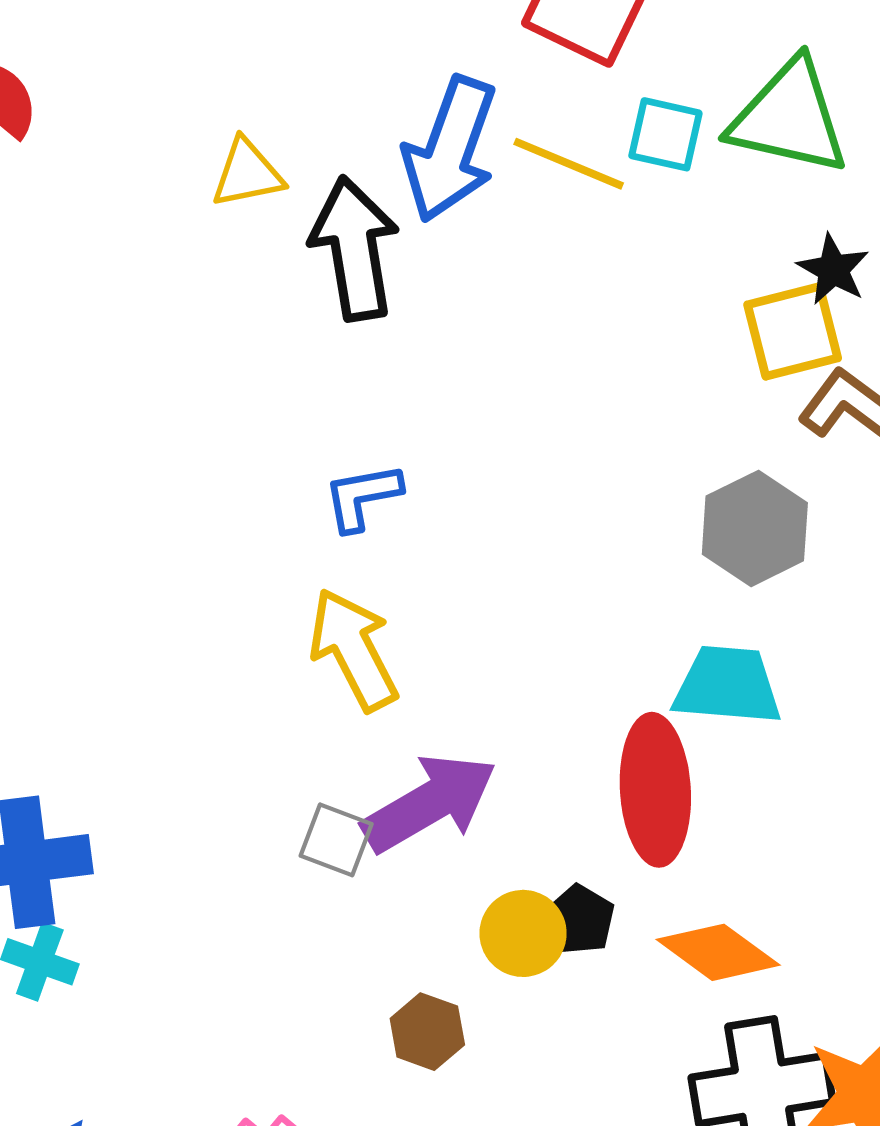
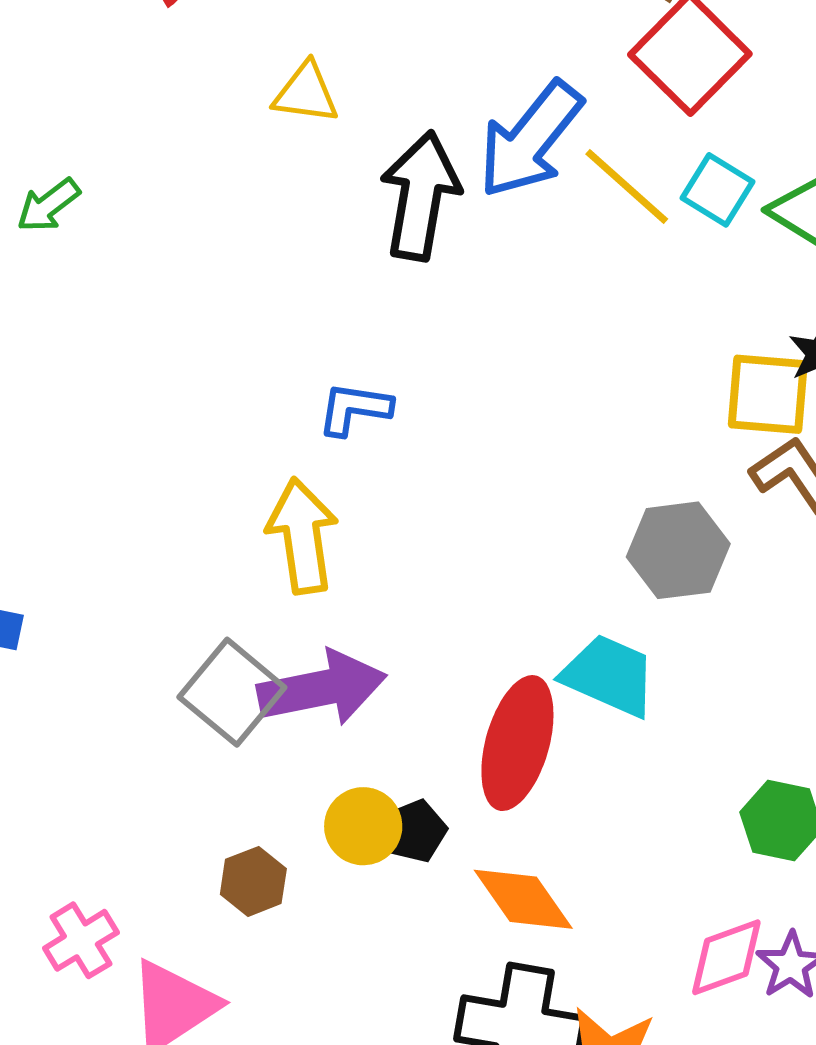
yellow triangle: (247, 173) -> (306, 93), moved
gray square: (336, 840) -> (232, 692), size x1.5

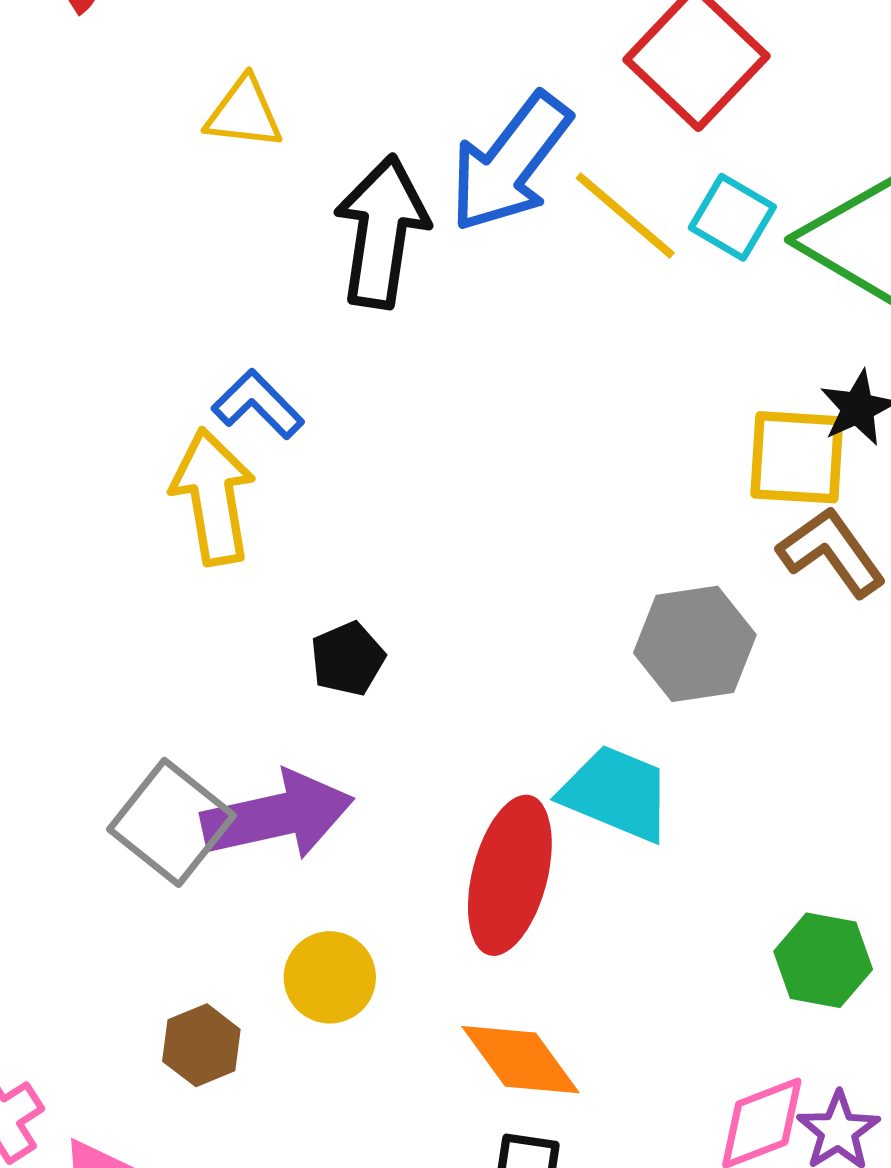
blue L-shape: (354, 409) -> (258, 404), moved, turned 38
yellow arrow: (302, 536) -> (213, 497), moved
black pentagon: (415, 831) -> (348, 659), moved

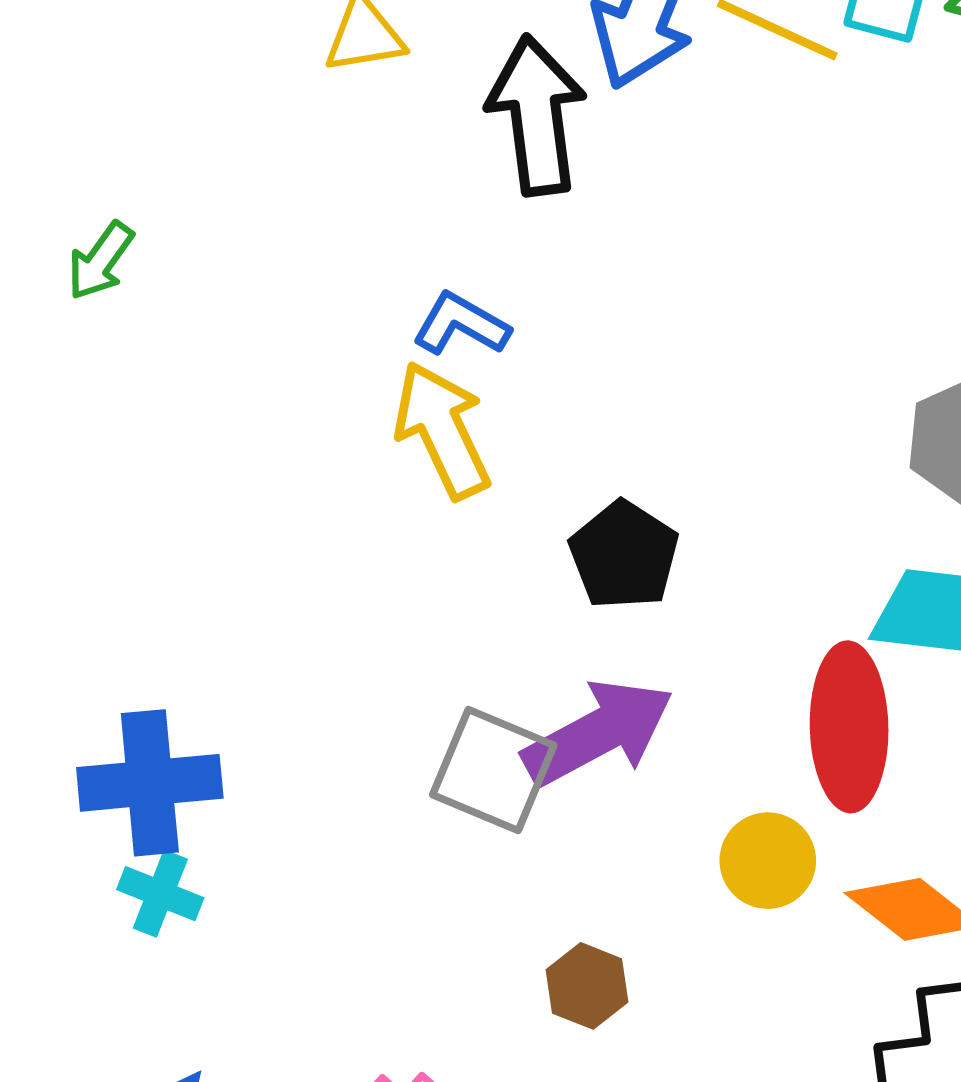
black pentagon: (348, 659) -> (624, 555), size x1.4
yellow circle: (330, 977) -> (768, 861), moved

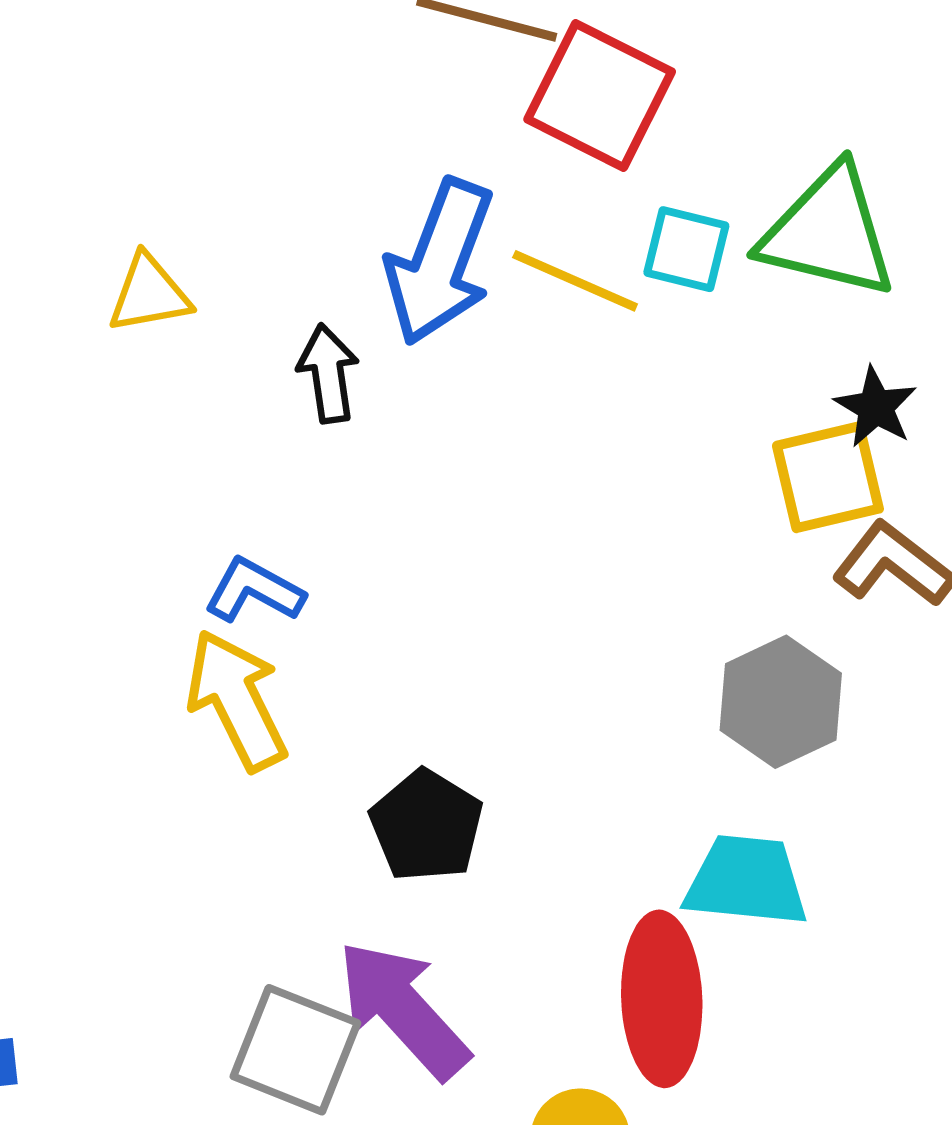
black arrow: (536, 115) -> (328, 374), size x0.6
purple arrow: (598, 733) -> (403, 1010), turned -103

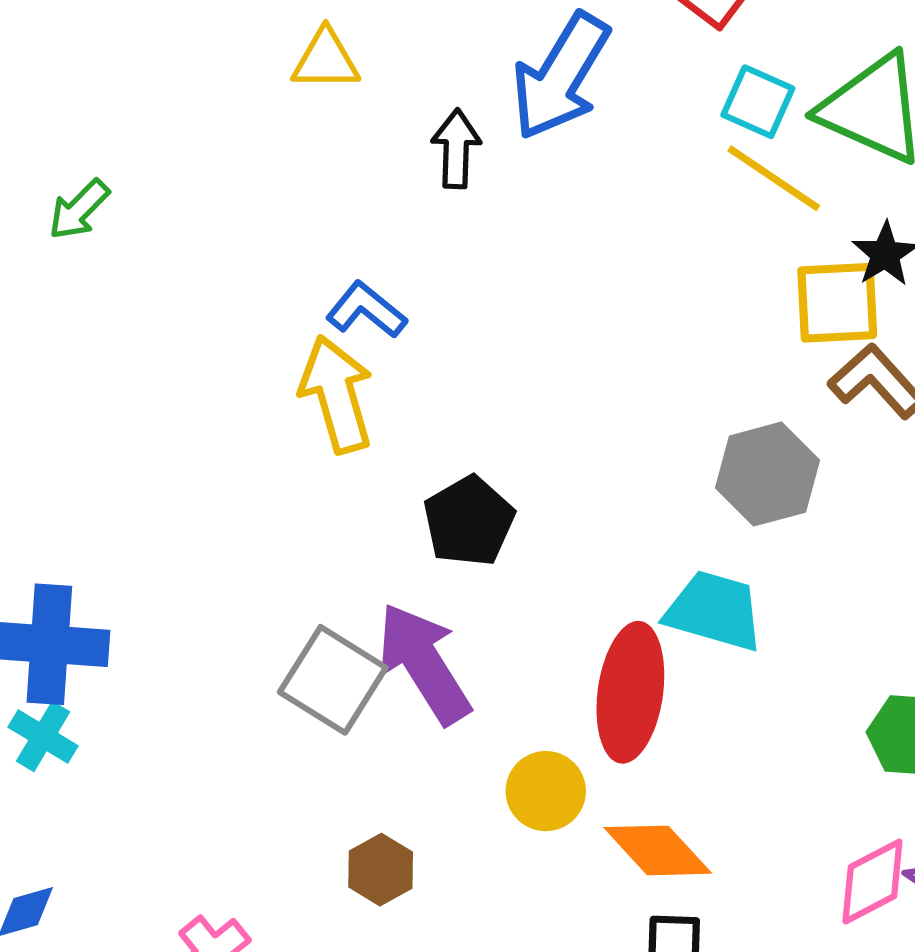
yellow line: (575, 281) -> (774, 178), moved

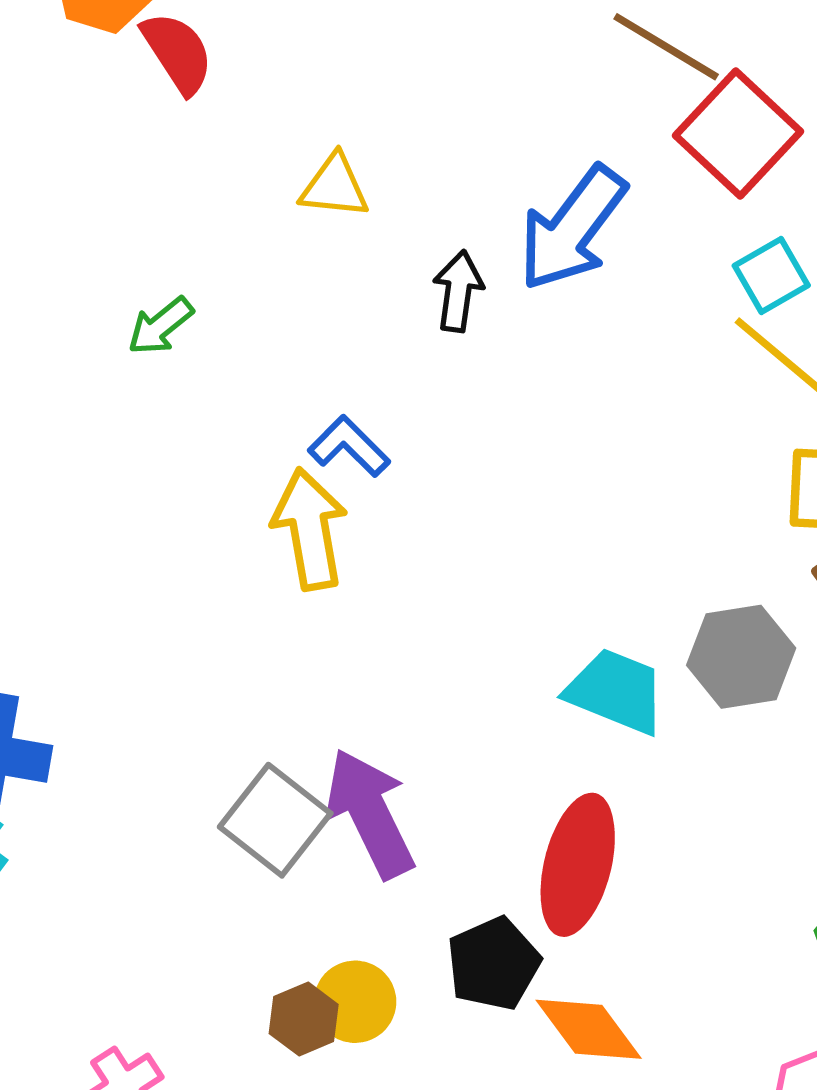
cyan square: (758, 102) -> (771, 276), turned 30
green arrow: (79, 210) -> (160, 326), moved
black pentagon: (469, 521) -> (494, 964), moved
cyan trapezoid: (714, 611) -> (616, 691), moved
yellow circle: (546, 791) -> (355, 1002), moved

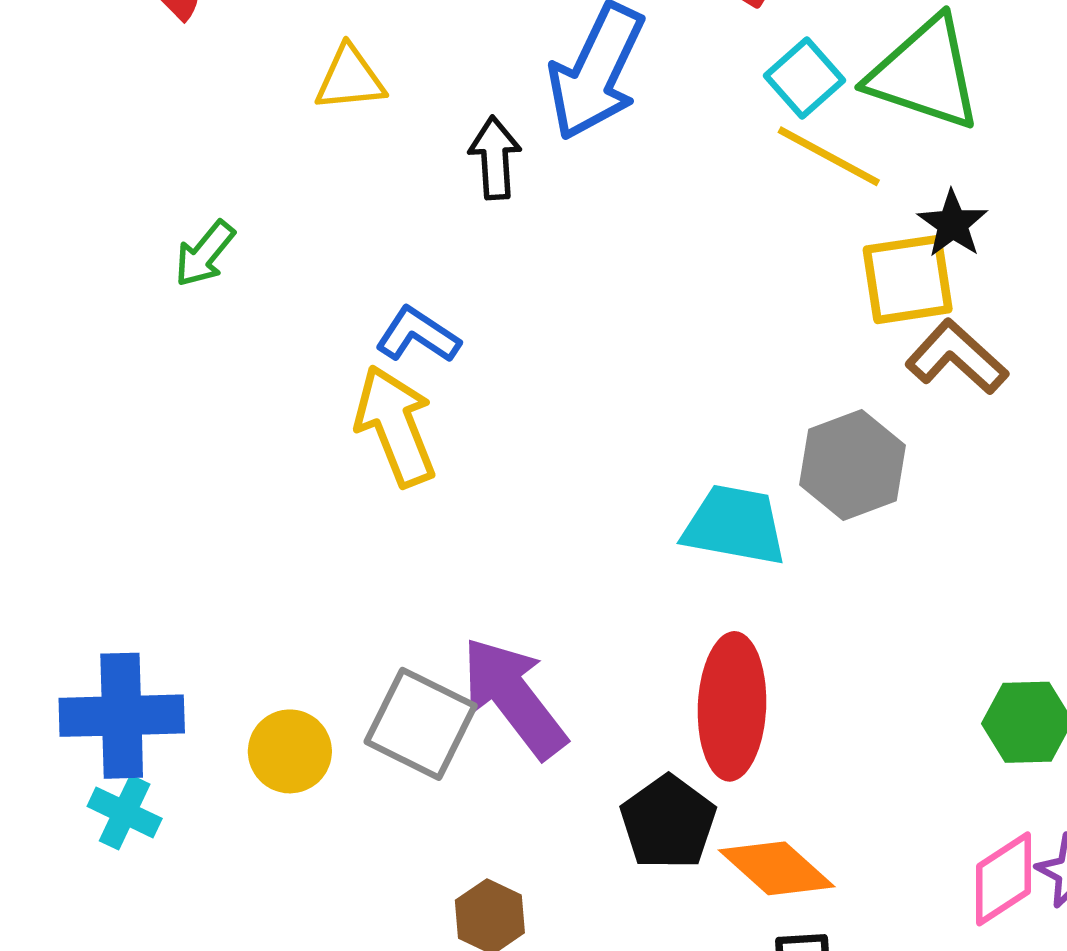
yellow circle: (355, 1002) -> (290, 751), moved

